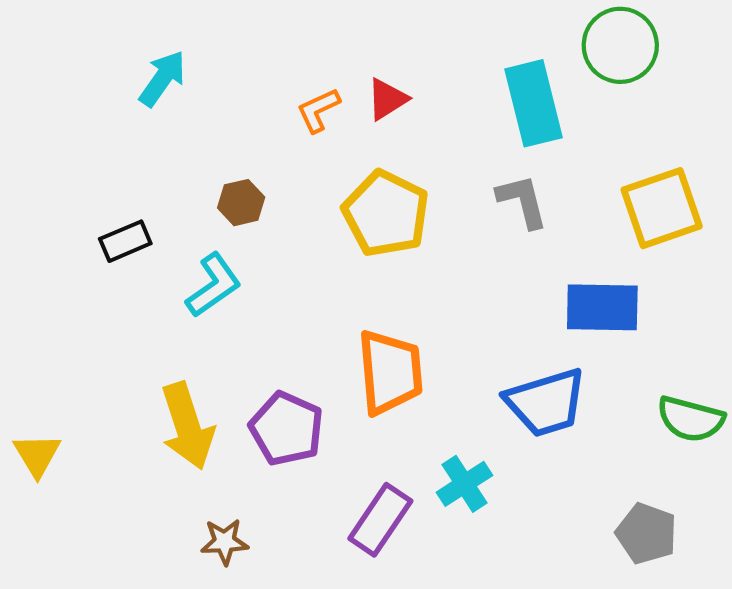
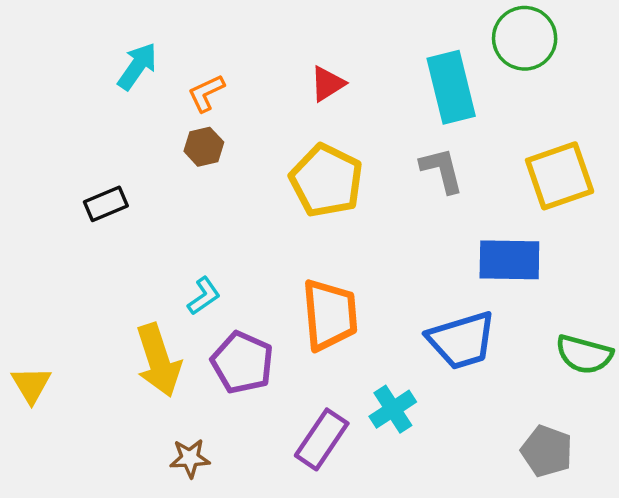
orange L-shape: (318, 110) -> (206, 93), moved
brown hexagon: (241, 203) -> (204, 147), moved
cyan L-shape: (214, 285) -> (204, 296), moved, size x0.7

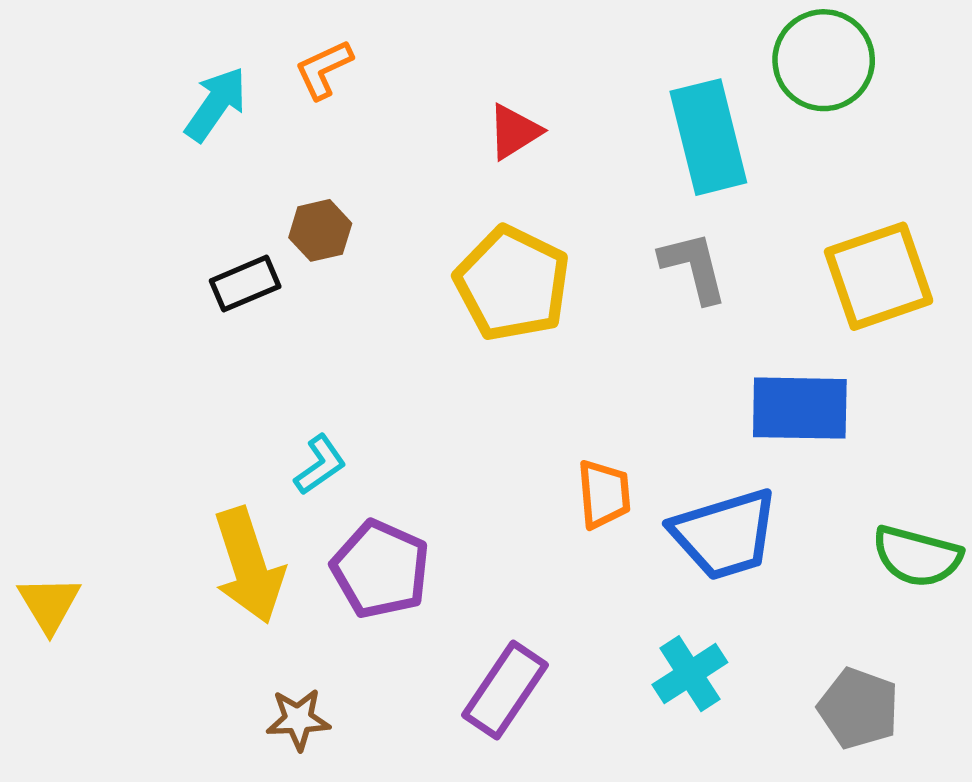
orange L-shape: (206, 93) -> (324, 69), moved
black rectangle: (106, 204) -> (245, 284), moved
orange trapezoid: (330, 315) -> (604, 494), moved, size x0.6
cyan cross: (393, 409) -> (690, 674), moved

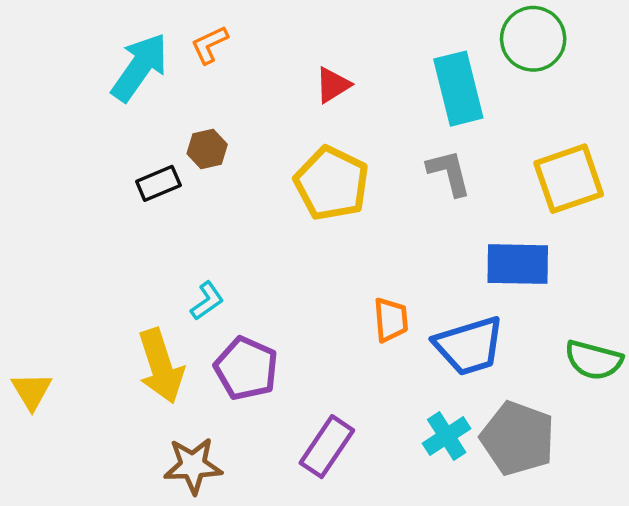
cyan arrow: (216, 104) -> (140, 67), size x1.4
gray pentagon: (858, 708) -> (518, 438), moved, size x1.4
brown star: (298, 719) -> (193, 466), size x1.4

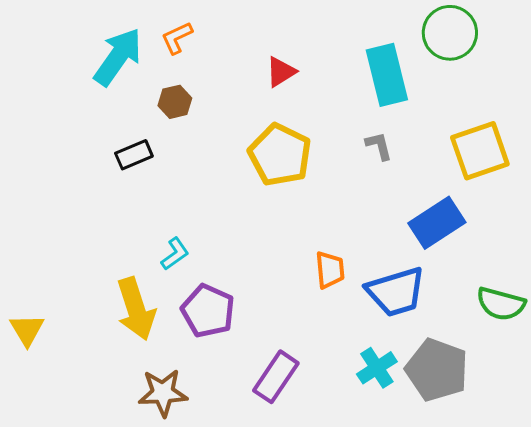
brown hexagon: (207, 149) -> (175, 102), moved
gray L-shape: (449, 173) -> (379, 146), size x0.7
blue rectangle: (518, 264) -> (437, 223), turned -34

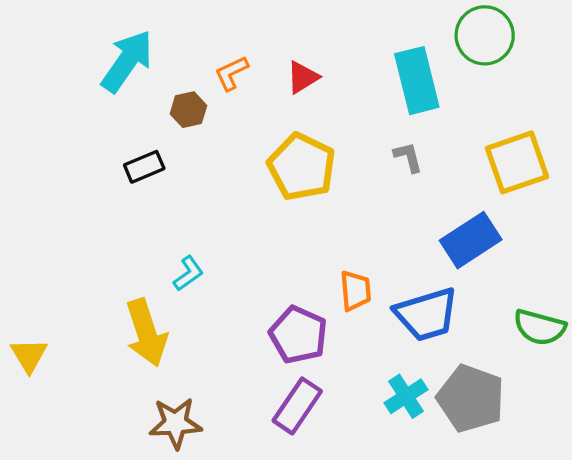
orange L-shape: (177, 38) -> (231, 73), moved
purple pentagon: (208, 311) -> (298, 335), moved

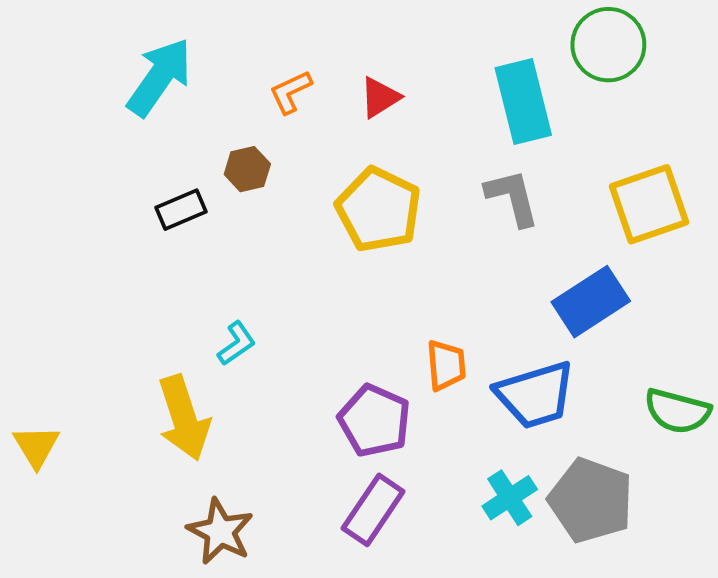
brown hexagon: (188, 110) -> (247, 169), moved
gray L-shape: (408, 157) -> (512, 197), size x1.5
brown star: (175, 423) -> (220, 531), turned 30

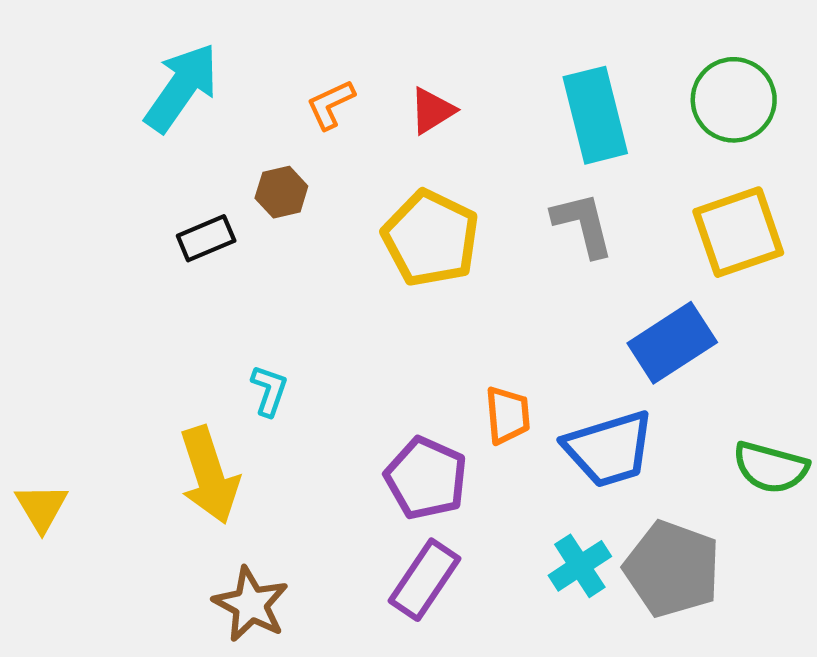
green circle: (608, 45) -> (734, 100), moved
cyan L-shape: (236, 344) -> (269, 391), turned -36

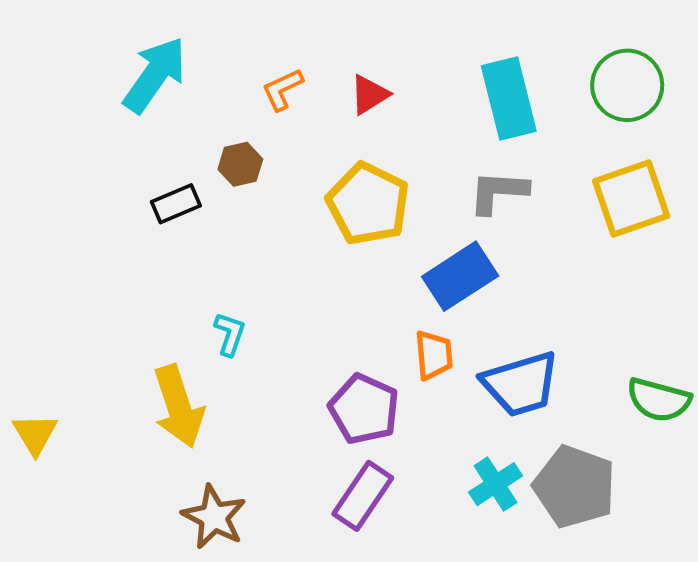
gray L-shape: (583, 224) -> (498, 192), turned -72
blue rectangle: (672, 343) -> (460, 276), moved

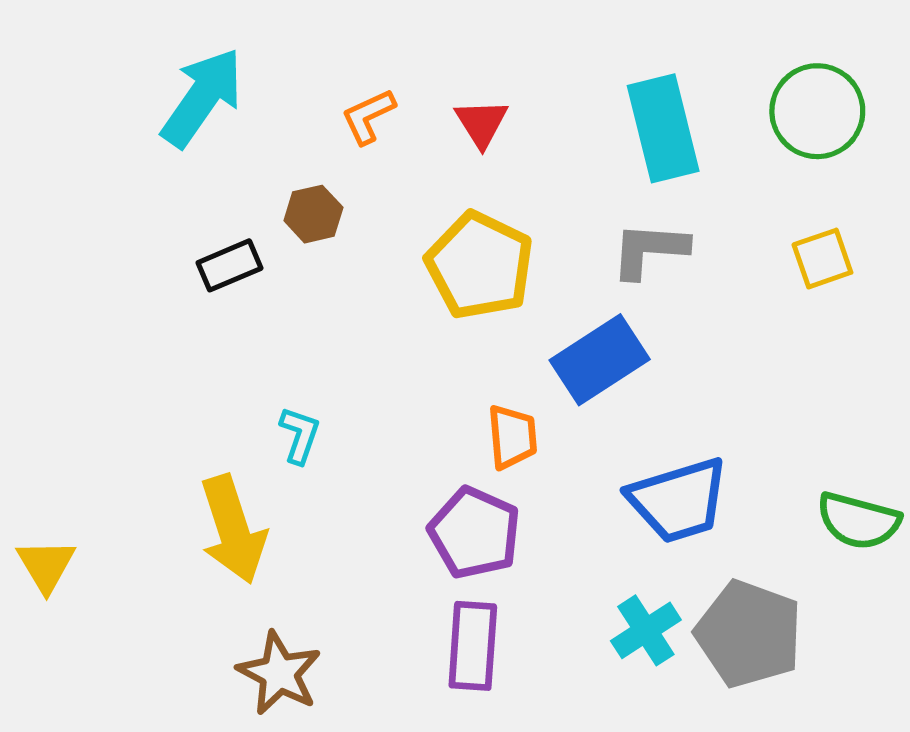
red triangle: (369, 95) -> (481, 123), turned -30
yellow square: (631, 199) -> (822, 259), size x0.6
orange trapezoid: (434, 355) -> (512, 437), moved
purple rectangle: (363, 496) -> (473, 646), turned -30

